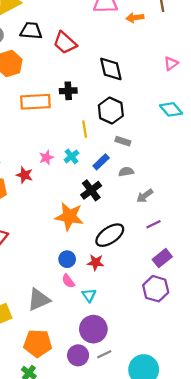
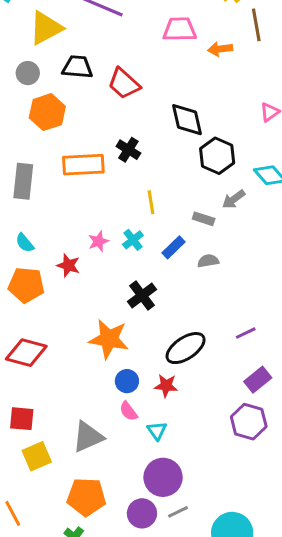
black cross: (68, 91) -> (128, 150), turned 35
black hexagon: (111, 111) -> (217, 156), moved
black cross: (91, 190) -> (142, 295), moved
gray arrow: (145, 196) -> (234, 199), moved
orange star: (69, 217) -> (109, 339), moved

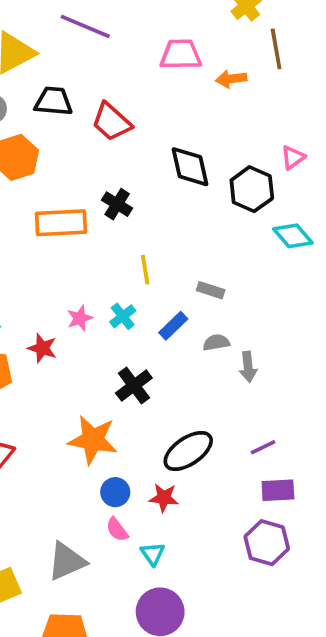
black hexagon: (217, 156) -> (252, 189), moved
gray arrow: (234, 199) -> (248, 367), moved, turned -60
purple line: (246, 333) -> (263, 447), moved
purple rectangle: (258, 380) -> (278, 490), turned 36

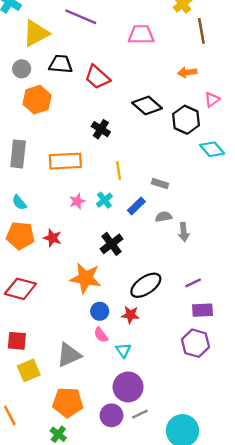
orange arrow: (231, 79) -> (187, 72), moved
black diamond: (190, 167) -> (147, 105), turned -36
orange rectangle: (61, 223) -> (65, 161), moved
red star: (42, 348) -> (52, 238), moved

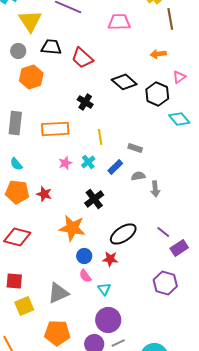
yellow triangle: (36, 33) -> (30, 21), turned -35
purple line: (193, 283) -> (163, 232), turned 64
purple rectangle: (203, 310) -> (179, 248), moved, turned -30

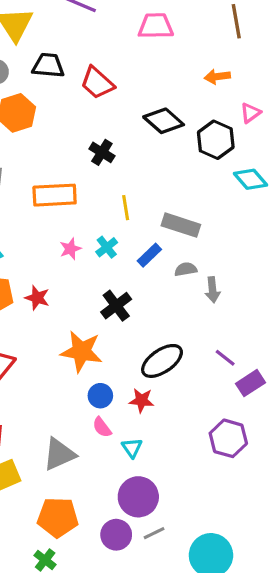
gray rectangle: (135, 148) -> (181, 225), size x1.6

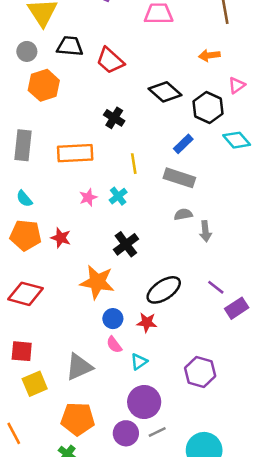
blue rectangle: (149, 255) -> (183, 144), moved
purple hexagon: (228, 438) -> (200, 372), moved
cyan triangle: (132, 448) -> (139, 362), turned 30

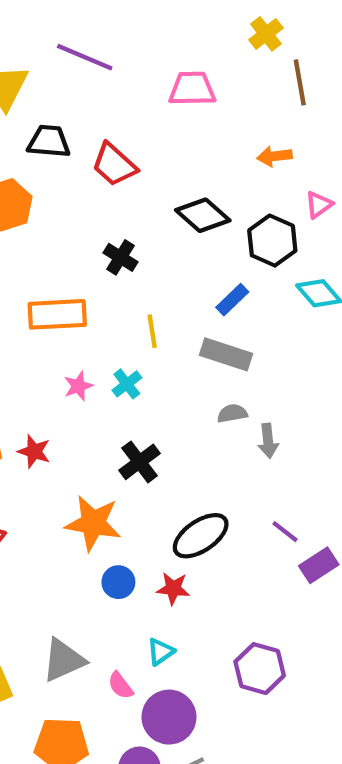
pink semicircle: (114, 345) -> (121, 685), moved

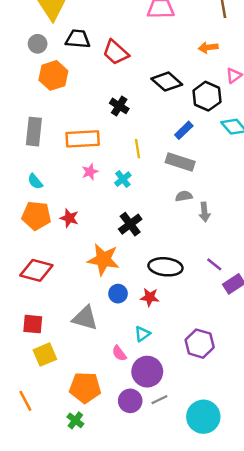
pink star: (78, 386) -> (90, 172), moved
black ellipse: (201, 536) -> (166, 267), turned 40
gray triangle: (64, 660) -> (85, 318), moved, turned 40

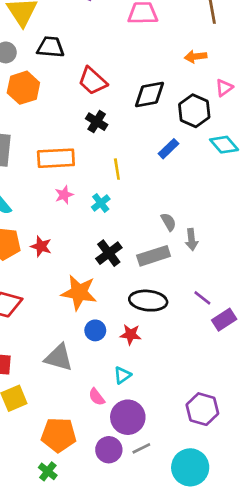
red trapezoid: (116, 52) -> (93, 81), moved
black diamond: (167, 82) -> (150, 94), turned -52
gray rectangle: (180, 162) -> (154, 256), moved, turned -36
gray semicircle: (184, 196) -> (168, 222), turned 70
purple hexagon: (200, 344) -> (202, 409), moved

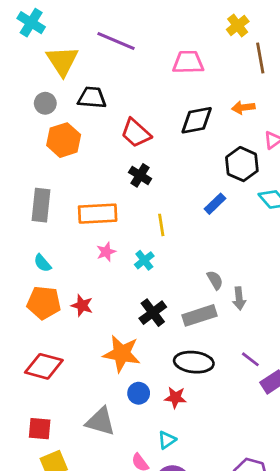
black diamond: (150, 94) -> (197, 120), moved

